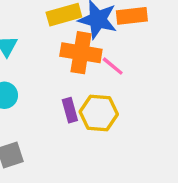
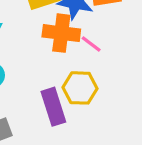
purple rectangle: (70, 110) -> (53, 107), moved, size x1.6

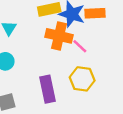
yellow hexagon: (80, 88) -> (82, 79), moved

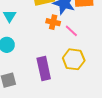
orange cross: (59, 36) -> (53, 22), size x0.6

